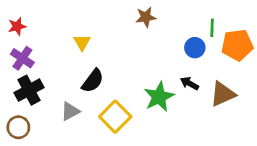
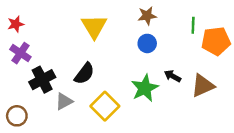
brown star: (146, 17) -> (147, 16), moved
yellow triangle: (82, 42) -> (94, 27), moved, size x1.6
blue circle: (195, 48) -> (147, 43), moved
black cross: (29, 90) -> (42, 80), moved

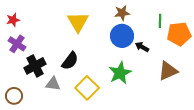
blue circle: (147, 43) -> (122, 36), size x1.5
black arrow: (173, 76) -> (142, 47), moved
gray triangle: (64, 101) -> (53, 84), turned 35

